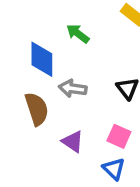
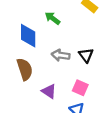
gray arrow: (73, 88) -> (61, 55), moved

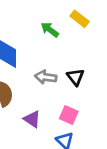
green arrow: (52, 18) -> (50, 30), moved

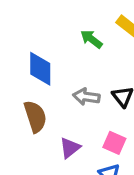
purple triangle: (32, 119) -> (70, 148), turned 48

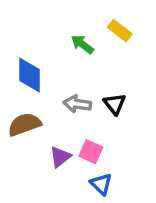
brown semicircle: (35, 116) -> (24, 124), turned -92
pink square: (114, 143) -> (91, 152), moved

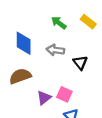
yellow rectangle: (120, 31) -> (88, 22), moved
gray arrow: (77, 104) -> (55, 50), moved

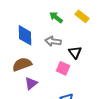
pink square: (64, 94) -> (63, 68), moved
purple triangle: (44, 98) -> (31, 83), moved

